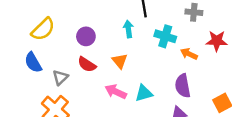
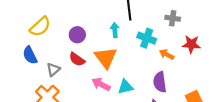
orange triangle: (120, 61) -> (106, 58), size x1.6

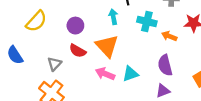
blue semicircle: (30, 55) -> (15, 55), moved

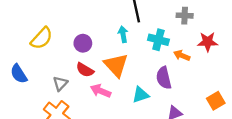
purple semicircle: (165, 65) -> (164, 78), moved
pink arrow: (105, 74) -> (101, 91), moved

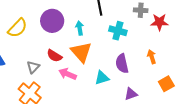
cyan arrow: (123, 34) -> (80, 28), moved
red star: (208, 42) -> (159, 22), moved
purple circle: (83, 43) -> (52, 21), moved, size x1.5
orange arrow: (182, 55) -> (152, 57), moved, turned 48

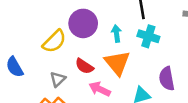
yellow semicircle: (18, 28) -> (54, 41), moved
cyan cross: (118, 31) -> (148, 36), moved

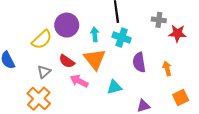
purple semicircle: (167, 79) -> (139, 62), moved

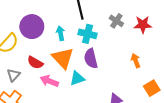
gray cross: (159, 20) -> (116, 21), moved, turned 32
purple semicircle: (139, 62) -> (91, 58), moved
cyan triangle: (114, 87) -> (77, 78), moved

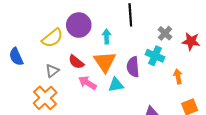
cyan cross: (88, 34) -> (155, 56), moved

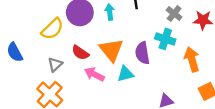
cyan arrow: (107, 36) -> (110, 12), moved
orange arrow: (178, 76) -> (192, 59), size x1.5

